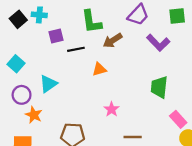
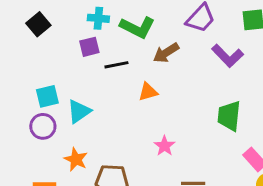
cyan cross: (39, 15) -> (98, 18), moved
green L-shape: (92, 22) -> (137, 27), turned -55
cyan square: (16, 64) -> (47, 96), moved, turned 35
orange star: (34, 115) -> (76, 159), moved

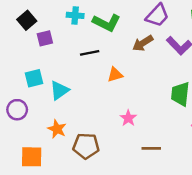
purple square: (89, 47) -> (45, 38), moved
brown arrow: (166, 53) -> (143, 43), moved
purple circle: (43, 126) -> (17, 110), moved

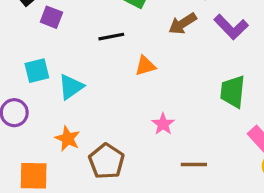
purple square: (45, 38) -> (51, 17), turned 35
brown pentagon: (86, 146) -> (106, 161), turned 30

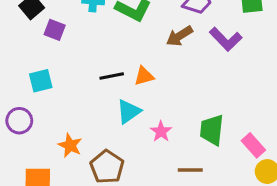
black line: (111, 37) -> (112, 76), moved
cyan triangle: (71, 87) -> (129, 111), moved
green trapezoid: (233, 92) -> (212, 130), moved

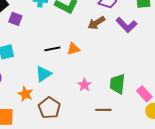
cyan triangle: (129, 111) -> (43, 74), moved

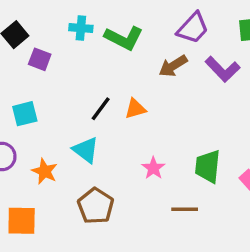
black line: (52, 49) -> (101, 109), turned -42
cyan triangle: (43, 74) -> (86, 150), turned -48
orange star: (25, 94) -> (45, 171), moved

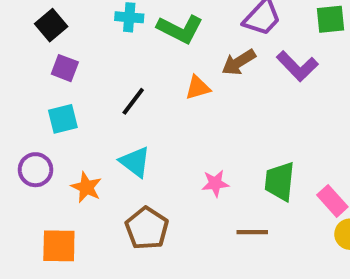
purple square: (40, 59) -> (65, 68), moved
black line: (101, 109) -> (133, 101), moved
orange triangle: (135, 109) -> (198, 88), moved
pink star: (153, 168) -> (215, 183), turned 30

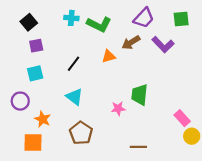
purple square: (65, 68) -> (36, 46), turned -32
green trapezoid: (280, 181) -> (140, 95), moved
orange star: (86, 187) -> (43, 119), moved
brown line: (252, 232) -> (138, 147), moved

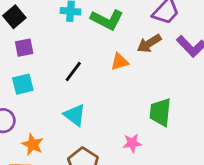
pink star: (118, 108) -> (132, 143), moved

